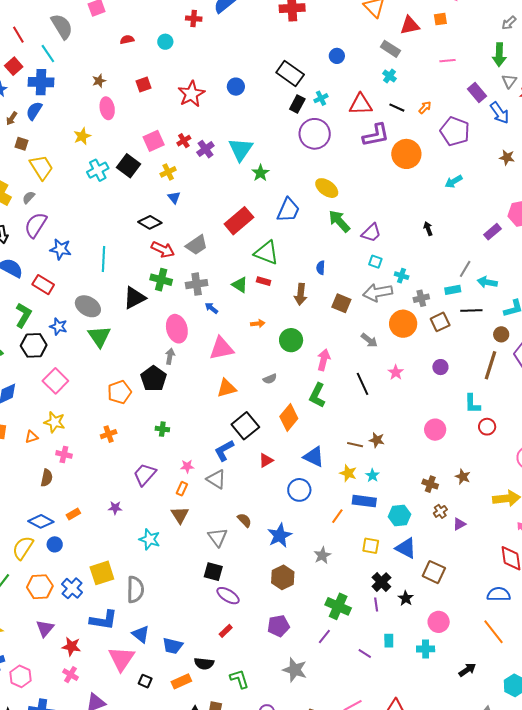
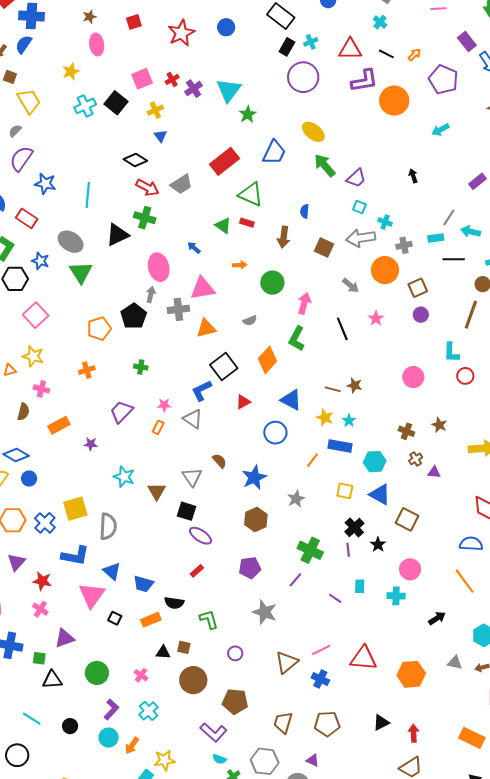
gray cross: (197, 284) -> (178, 309), moved
brown square: (440, 322) -> (418, 288), moved
orange rectangle: (73, 514) -> (59, 425), moved, size x1.5
brown triangle: (180, 515) -> (157, 491), moved
purple triangle: (459, 524) -> (434, 472), turned 32

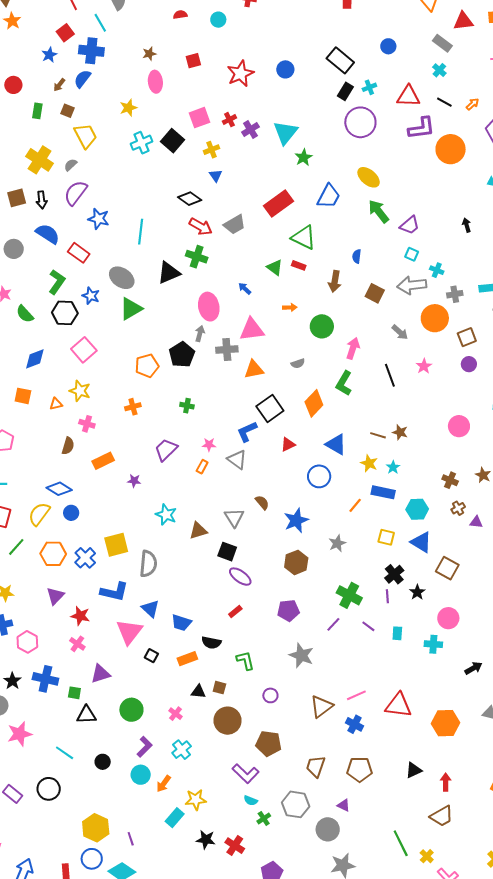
green triangle: (81, 272) -> (131, 309), turned 30
brown triangle: (157, 491) -> (198, 531), turned 42
purple line: (335, 598) -> (368, 626), moved

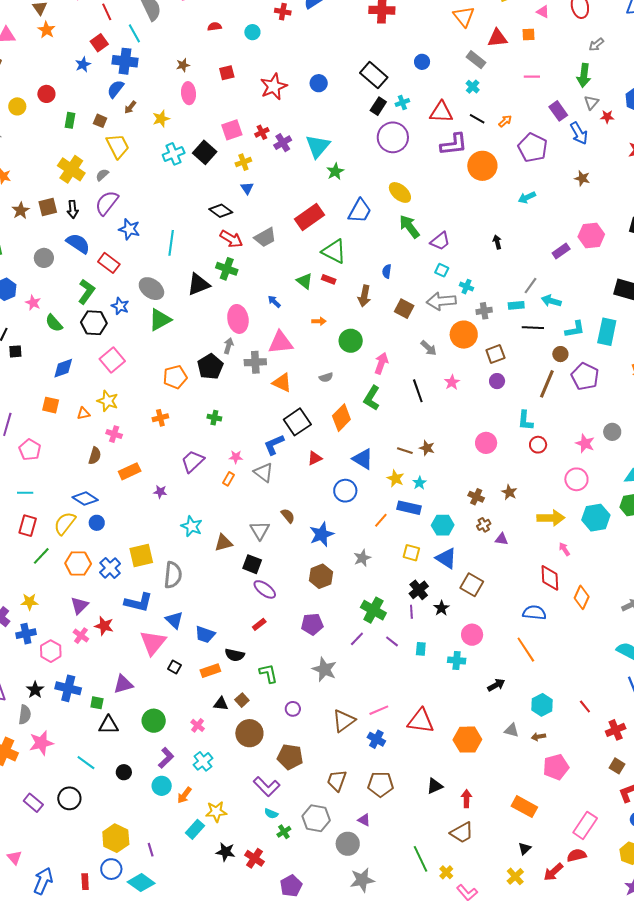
brown arrow: (59, 85) -> (130, 107), moved
orange triangle: (254, 370) -> (282, 383), turned 35
pink cross: (77, 644) -> (81, 636), moved
brown square: (219, 688) -> (242, 700), turned 32

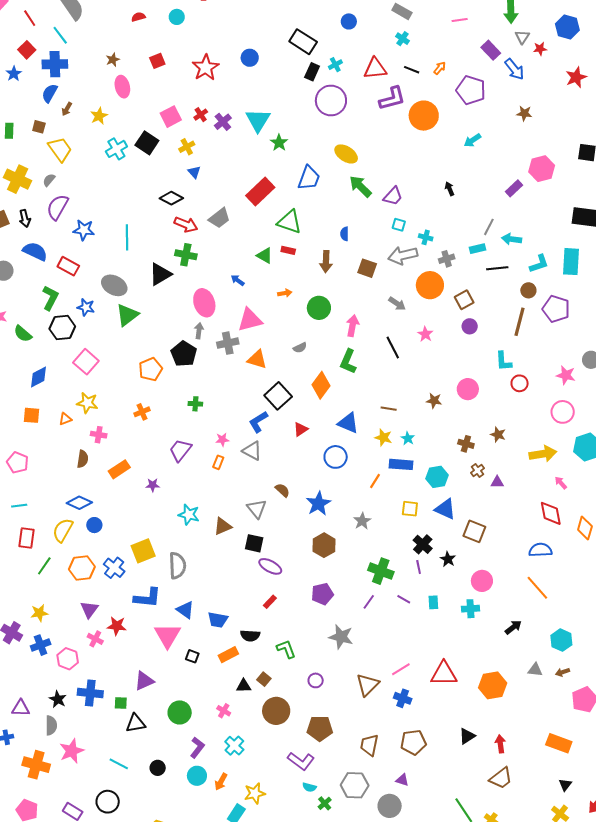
brown star: (427, 448) -> (434, 401), moved

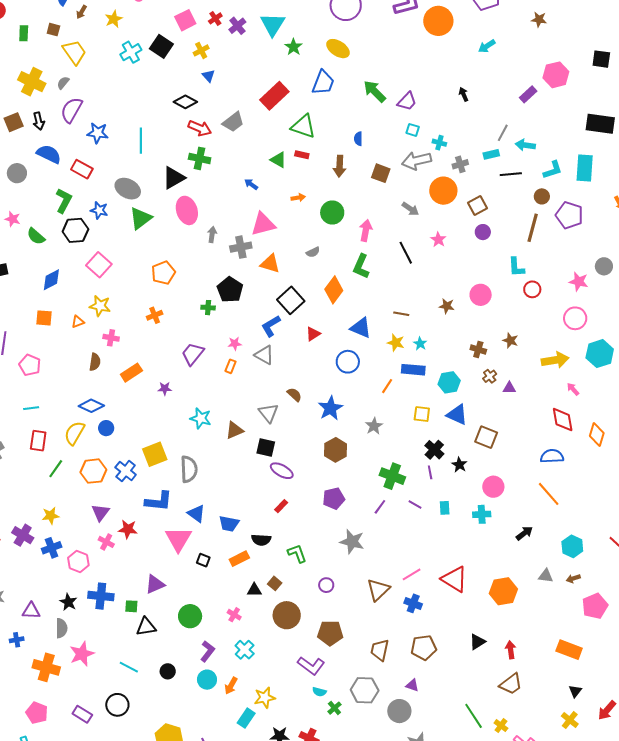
yellow ellipse: (346, 154) -> (338, 49), moved
pink ellipse: (204, 303) -> (187, 210), moved
black pentagon: (184, 354) -> (230, 290), moved
red triangle: (444, 674) -> (454, 579), turned 32

